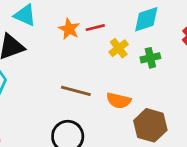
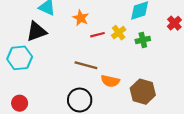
red line: (95, 28) -> (98, 35), moved
orange semicircle: (119, 101) -> (110, 81), moved

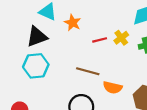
orange star: (81, 18) -> (73, 23), moved
cyan hexagon: (20, 58) -> (36, 66), moved

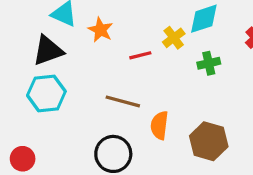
yellow cross: (121, 38) -> (174, 38), moved
orange semicircle: (113, 87) -> (159, 125), turned 84

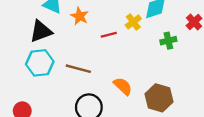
green cross: (209, 63) -> (168, 41), moved
brown line: (123, 101) -> (78, 69), moved
orange semicircle: (159, 125) -> (123, 86), turned 126

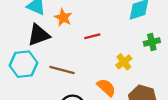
yellow cross: (133, 22) -> (124, 62), moved
black triangle: (41, 31) -> (39, 35), moved

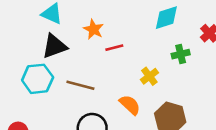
orange star: (63, 18) -> (93, 29), moved

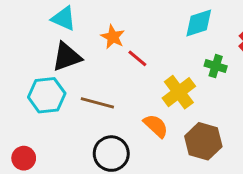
red line: (114, 48) -> (137, 58), turned 54
green cross: (181, 54) -> (216, 66), turned 30
yellow cross: (149, 76) -> (179, 92), size x1.5

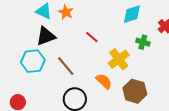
orange star: (113, 37) -> (66, 12), moved
brown line: (97, 103) -> (66, 66), turned 35

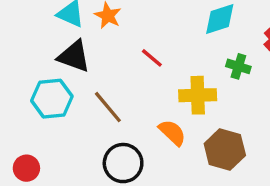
black triangle: (46, 36) -> (74, 56), turned 40
yellow cross: (119, 59) -> (198, 95), turned 35

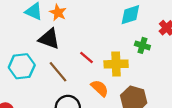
black triangle: (74, 56) -> (49, 39), moved
red line: (152, 58) -> (86, 57), moved

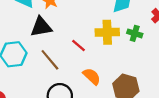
black triangle: (49, 39) -> (41, 27), turned -30
yellow cross: (116, 64) -> (107, 32), moved

